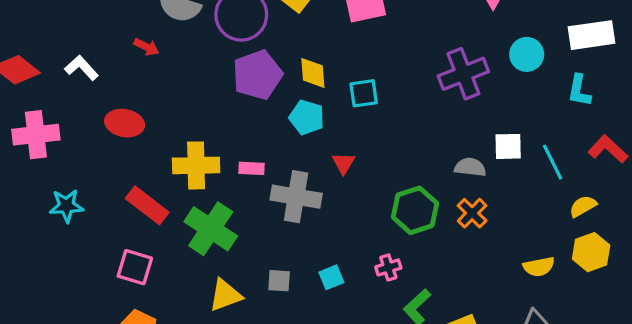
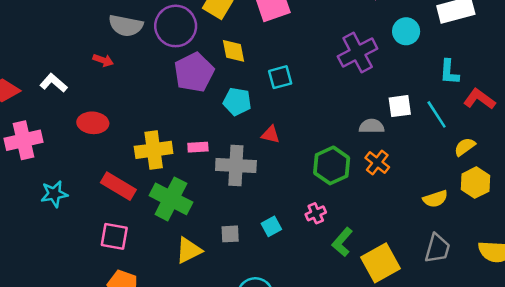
yellow diamond: (313, 73) -> (234, 51), moved
cyan L-shape: (579, 91) -> (449, 72), moved
red triangle: (343, 163) -> (270, 135), turned -42

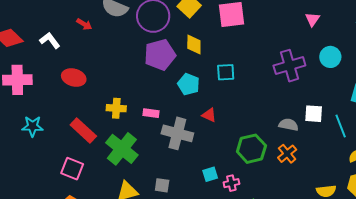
red arrow: (103, 60) -> (84, 24), moved
yellow cross: (154, 150) -> (116, 108), size x0.7
cyan square: (271, 226) -> (210, 174), moved

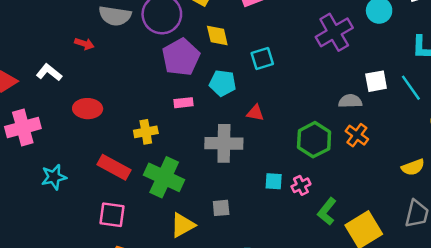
pink rectangle: (151, 113) -> (183, 103), moved
cyan square: (210, 174) -> (274, 181), turned 35

